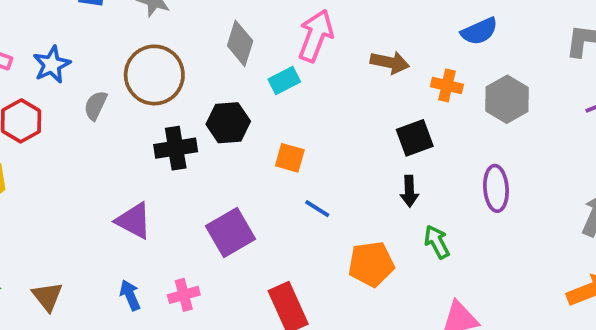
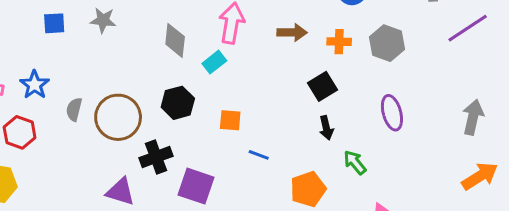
brown circle: (154, 75) -> (118, 117), moved
black cross: (176, 148) -> (156, 157), moved
purple square: (230, 232) -> (196, 186), turned -30

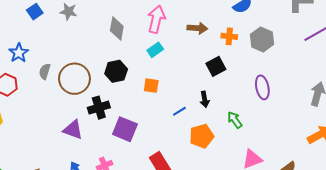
blue square: (54, 23) -> (35, 12), turned -35
cyan rectangle: (214, 62) -> (155, 50), moved
black arrow: (326, 128) -> (205, 99), moved
blue line: (259, 155) -> (179, 111), moved, turned -56

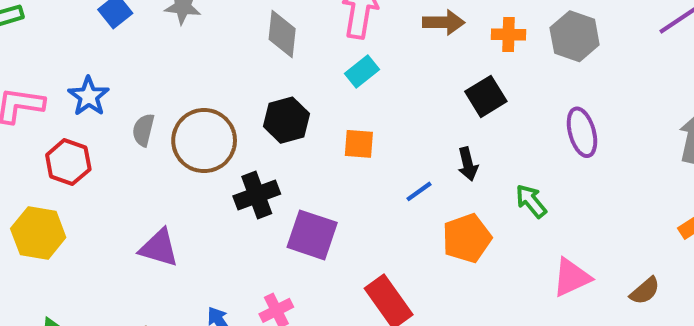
purple triangle: (73, 130) -> (159, 248), moved

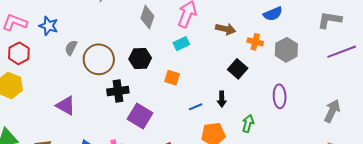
blue star: (89, 96) -> (49, 26), turned -30
black square: (486, 96) -> (238, 69), turned -30
red hexagon: (68, 162) -> (19, 53), moved
green arrow: (531, 201) -> (248, 124), turned 42

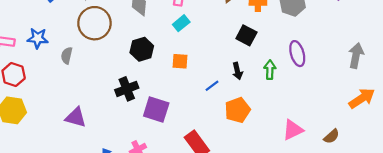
brown circle: (99, 59) -> (94, 23), moved
green arrow: (248, 124) -> (270, 70), moved

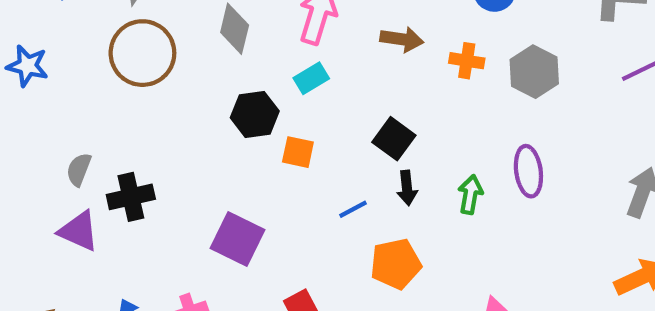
black square: (246, 35) -> (394, 139), moved
black hexagon: (142, 49) -> (255, 114), moved
gray semicircle: (67, 56) -> (79, 170), moved
black cross: (127, 89) -> (131, 197), moved

